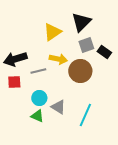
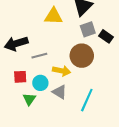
yellow triangle: (52, 32) -> (53, 16), turned 36
yellow arrow: (58, 59) -> (62, 71), moved
red square: (14, 82) -> (20, 77), moved
green triangle: (37, 116) -> (29, 99), moved, turned 40

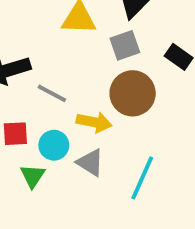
gray square: (88, 29) -> (125, 45), moved
gray line: (39, 56) -> (52, 93), turned 42

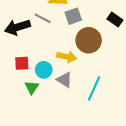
gray square: (125, 45) -> (73, 16), moved
gray line: (52, 93) -> (43, 18), moved

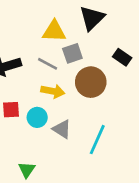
gray line: (43, 18) -> (48, 64), moved
yellow arrow: (67, 57) -> (53, 91), moved
green triangle: (32, 87) -> (27, 170), moved

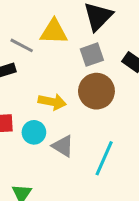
gray square: (72, 53) -> (92, 55), moved
gray line: (48, 64) -> (22, 45), moved

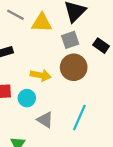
gray line: (22, 45) -> (15, 15), moved
gray triangle: (63, 146) -> (45, 120), moved

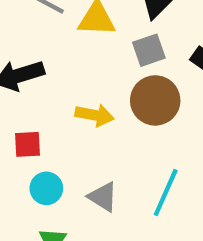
cyan circle: (27, 98) -> (46, 188), moved

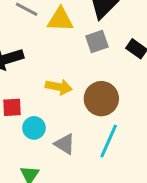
brown circle: (155, 100) -> (101, 99), moved
cyan circle: (46, 188) -> (34, 128), moved

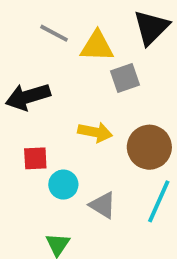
gray square: (97, 42) -> (125, 78), moved

